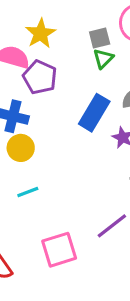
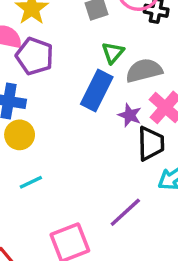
green triangle: (103, 58) -> (113, 53), moved

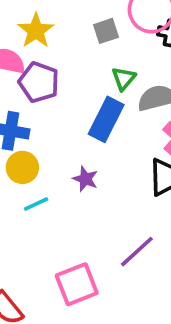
purple star: (130, 115) -> (85, 179), moved
cyan line: (31, 182) -> (36, 204), moved

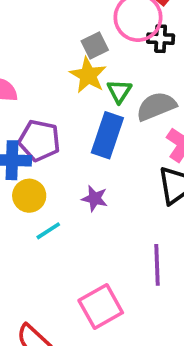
yellow star: (36, 31) -> (88, 75), moved
purple pentagon: (39, 82) -> (39, 140), moved
purple line: (137, 252) -> (157, 265), turned -42

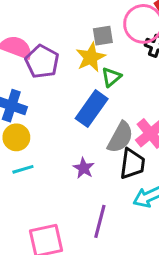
gray semicircle: (156, 106) -> (120, 137), moved, turned 124
purple pentagon: (39, 140) -> (42, 62), moved
purple star: (95, 198) -> (84, 168), moved

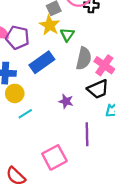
blue rectangle: (92, 109) -> (42, 62), moved, turned 35
gray semicircle: (120, 137) -> (84, 58), moved
black trapezoid: (132, 164) -> (98, 89), turned 75

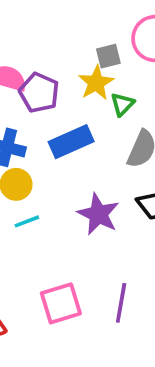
purple star: (66, 101) -> (98, 214), size x1.6
purple line: (87, 134) -> (121, 303), moved

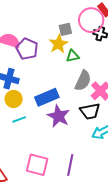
green triangle: (122, 104) -> (73, 56), turned 32
blue rectangle: (71, 142) -> (47, 97), moved
pink square: (61, 303) -> (37, 165), turned 30

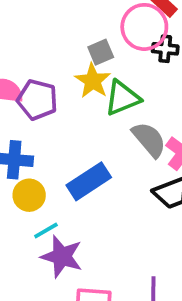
green triangle: (73, 56) -> (122, 98), size x1.5
gray semicircle: (83, 81) -> (149, 140), turned -55
purple star: (59, 116) -> (62, 257), moved

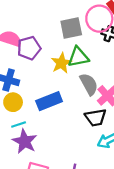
gray square: (101, 52) -> (71, 28), size x1.5
yellow star: (93, 81) -> (61, 63), moved
purple pentagon: (37, 100) -> (29, 48), turned 30

